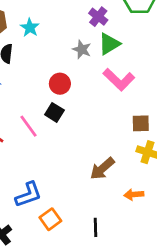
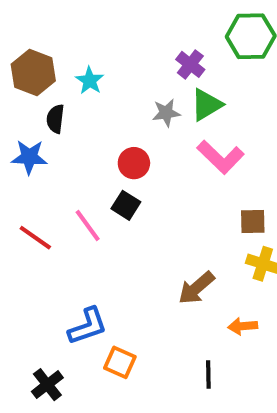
gray star: (82, 49) -> (166, 113), turned -30
orange square: (50, 219) -> (120, 362), turned -30
black line: (96, 227) -> (208, 375), moved

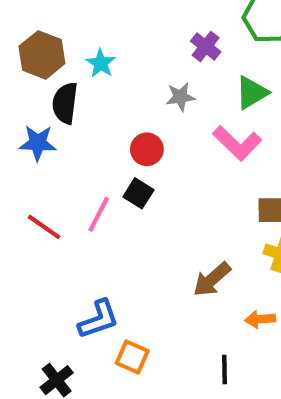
green triangle: (206, 105) -> (252, 93), moved
black semicircle: (55, 119) -> (65, 103), size x1.4
pink line: (88, 226) -> (99, 214), turned 63

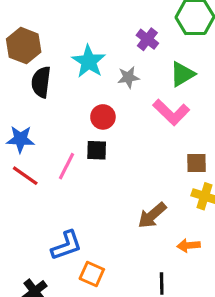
cyan star: (101, 63) -> (89, 61), moved, size x1.5
blue star: (38, 143) -> (20, 139), moved
black square: (138, 193) -> (97, 150), turned -30

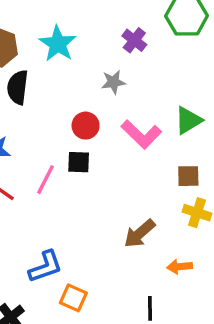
cyan star: (89, 61) -> (58, 44), moved
green triangle: (182, 74) -> (188, 120), moved
pink L-shape: (171, 112) -> (141, 134), moved

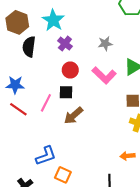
purple cross: (134, 40) -> (65, 44), moved
gray star: (113, 82) -> (105, 44), moved
brown arrow: (140, 234) -> (73, 116), moved

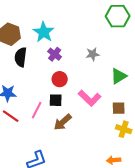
pink L-shape: (104, 75) -> (90, 98), moved

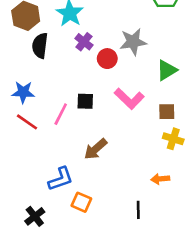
gray star: (93, 54) -> (133, 42), size x1.5
red circle: (60, 79) -> (107, 59), moved
brown arrow: (63, 122) -> (96, 149), moved

